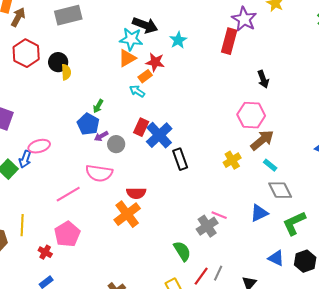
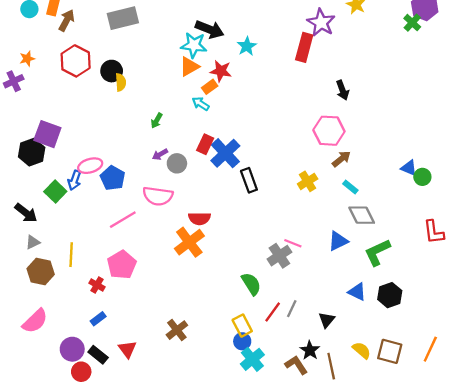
blue pentagon: (88, 124) -> (113, 178), moved
brown arrow: (262, 140) -> (341, 159), size x0.7

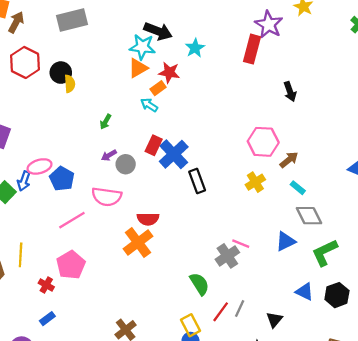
pink hexagon: (329, 131) -> (263, 142), moved

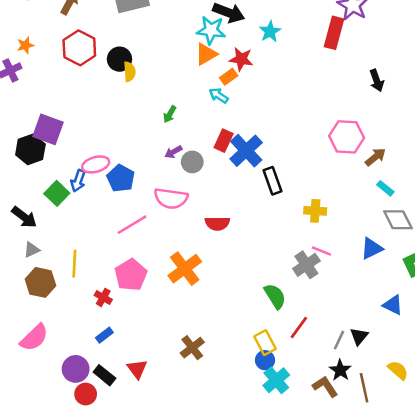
yellow cross: (255, 182) -> (315, 211), moved, turned 36
orange cross: (138, 242) -> (185, 269), moved
gray line: (240, 308) -> (339, 340), moved

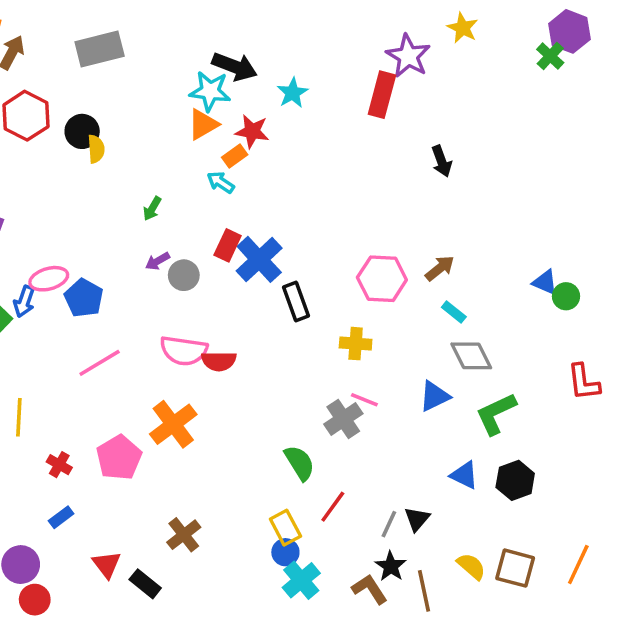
pink hexagon: (347, 137) -> (382, 279), moved
pink semicircle: (171, 198) -> (184, 351), moved
pink pentagon: (131, 275) -> (119, 458), moved
black rectangle: (104, 375) -> (145, 584), moved

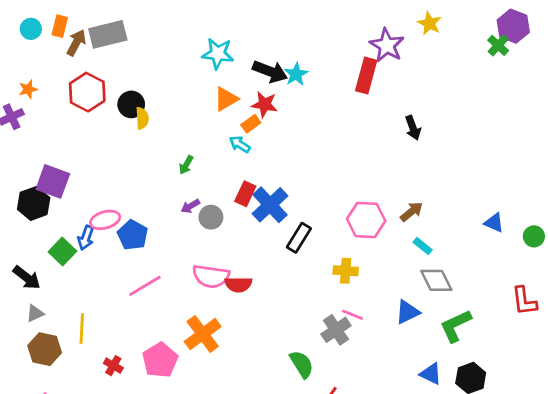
gray rectangle: (100, 49) -> (108, 34), moved
black arrow: (235, 67) -> (270, 71), moved
cyan star: (210, 91) -> (218, 54), moved
green circle: (566, 296) -> (534, 236), moved
black rectangle: (296, 302) -> (299, 238), turned 52

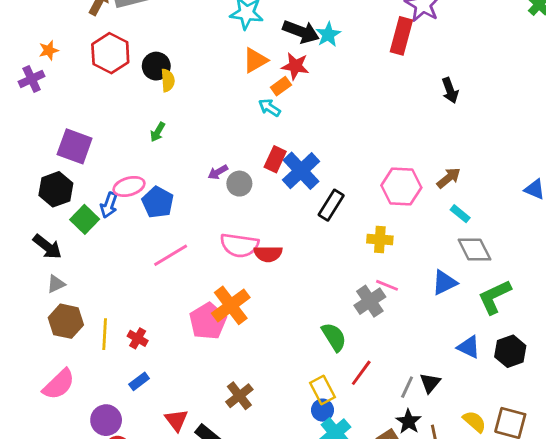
green arrow: (186, 165) -> (158, 132), moved
black hexagon: (34, 203) -> (56, 189), moved
yellow line: (82, 328) -> (105, 334), moved
pink pentagon: (160, 360) -> (208, 321), moved

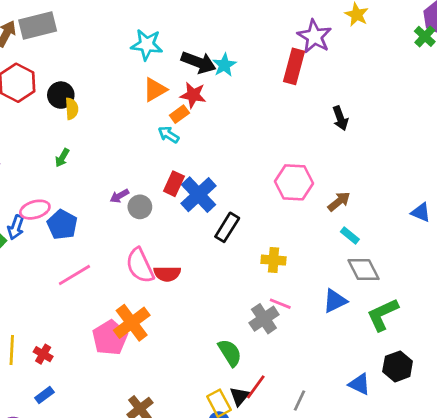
pink hexagon: (401, 186) -> (294, 182), moved
pink semicircle: (239, 245) -> (140, 265), turned 57
blue triangle: (469, 347) -> (359, 384), moved
black triangle: (430, 383) -> (239, 396), moved

